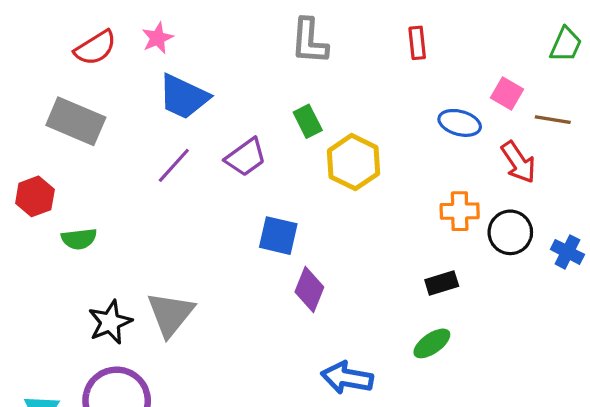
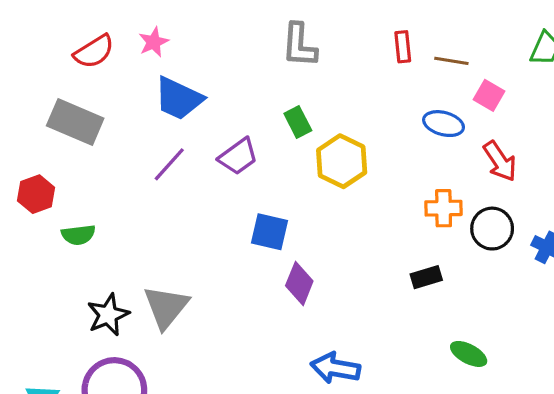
brown line: (553, 120) -> (451, 61), moved
green ellipse: (432, 343) -> (469, 354), moved, turned 63

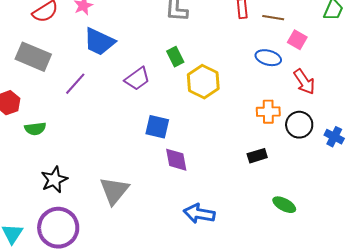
purple line: (169, 164) -> (75, 84), moved
purple diamond: (299, 283) -> (176, 160), turned -32
gray triangle: (166, 307) -> (114, 191), moved

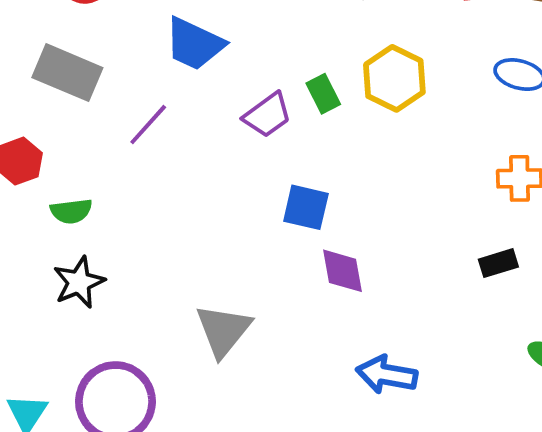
green rectangle: (175, 57) -> (323, 94), moved
yellow hexagon: (203, 82) -> (394, 78), moved
black star: (54, 180) -> (79, 282), moved

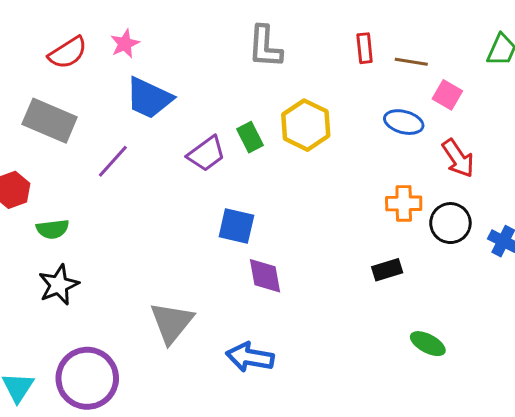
blue arrow: (387, 375) -> (250, 357), moved

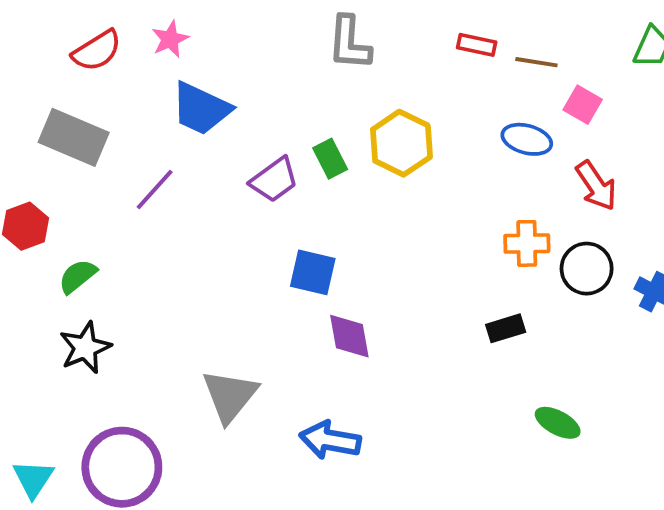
red rectangle: (365, 48) -> (477, 45), turned -72
green semicircle: (53, 229) -> (78, 276), turned 148

